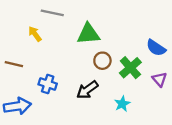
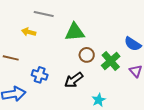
yellow arrow: (35, 34) -> (29, 32), turned -40
cyan star: (122, 104) -> (99, 100), moved

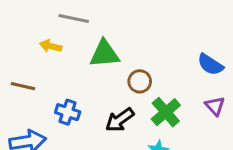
green triangle: (75, 32) -> (104, 54), moved
green cross: (111, 61) -> (166, 112), moved

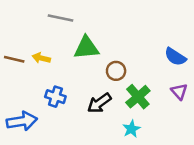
yellow arrow: (51, 46) -> (41, 58), moved
brown line: (23, 86) -> (14, 59), moved

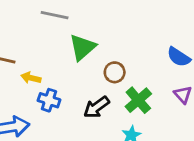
green triangle: (86, 48) -> (82, 47), turned -36
yellow arrow: (41, 58) -> (31, 78), moved

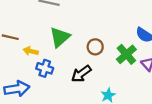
green triangle: (82, 47) -> (60, 37), moved
green cross: (138, 100) -> (126, 54), moved

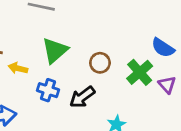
blue cross: (45, 68) -> (48, 90), moved

